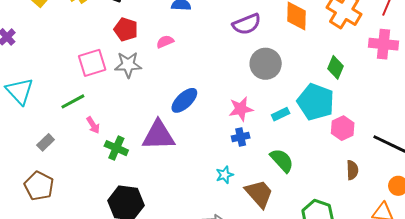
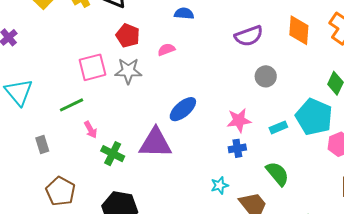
gray circle: (266, 64) -> (266, 76), size x0.7
gray rectangle: (46, 142) -> (42, 145), turned -66
brown pentagon: (39, 186) -> (60, 191), moved

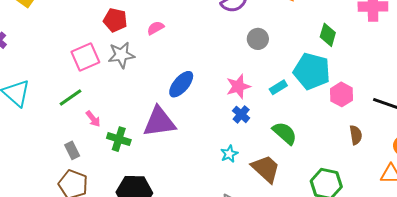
gray rectangle: (42, 145) -> (72, 150), moved
blue cross: (237, 148) -> (241, 114), turned -30

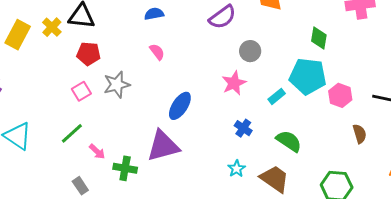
red pentagon: (115, 20) -> (89, 54), moved
pink semicircle: (155, 28) -> (157, 52), moved, turned 90
pink square: (85, 57) -> (81, 91), size x0.7
pink star: (238, 86) -> (234, 83), moved

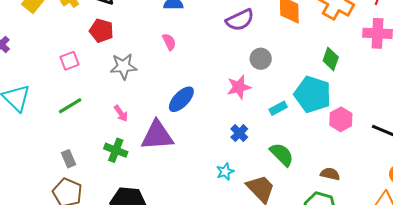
pink square: (81, 91) -> (70, 61), moved
brown semicircle: (360, 134) -> (330, 174), moved, turned -72
pink arrow: (97, 152) -> (121, 113), moved

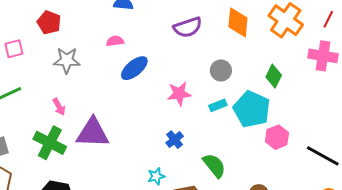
pink semicircle: (169, 42) -> (115, 41), turned -78
gray circle: (261, 59) -> (221, 70), moved
blue ellipse: (181, 99) -> (134, 68), moved
cyan rectangle: (278, 108) -> (218, 105), moved
green cross: (116, 150) -> (50, 143), size x1.4

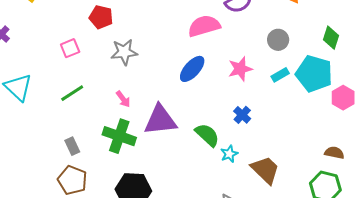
pink semicircle: (115, 41) -> (204, 26), moved, size x1.8
blue ellipse: (134, 68) -> (192, 69), moved
green semicircle: (214, 165) -> (207, 135), moved

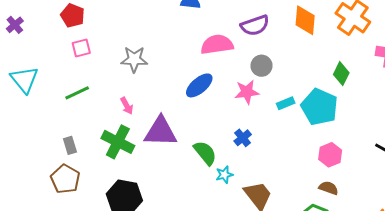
red pentagon: (101, 17) -> (73, 16), moved
gray circle: (278, 40) -> (262, 66), moved
pink hexagon: (343, 98) -> (330, 155), moved

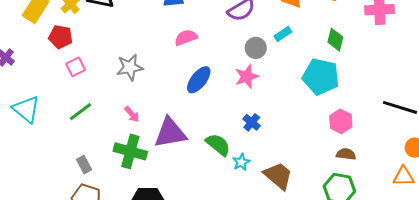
pink semicircle: (217, 44) -> (186, 38), moved, size x0.7
cyan rectangle: (286, 103) -> (283, 34), moved

